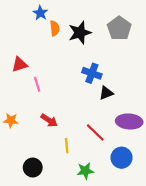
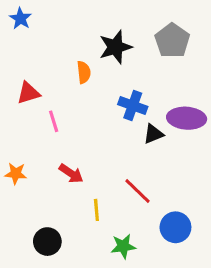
blue star: (40, 13) -> (20, 19), moved
orange semicircle: (55, 28) -> (84, 72), moved
purple ellipse: (129, 121) -> (187, 118), moved

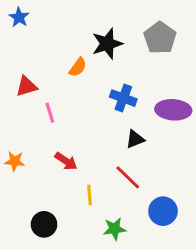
orange semicircle: (84, 72) -> (78, 67), turned 42
black triangle: (153, 134) -> (135, 139), moved

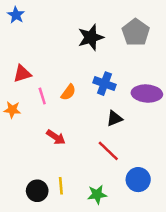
orange semicircle: (78, 67) -> (68, 92), moved
orange star: (15, 161) -> (12, 110), moved
yellow line: (90, 195) -> (61, 186), moved

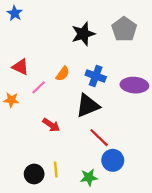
red triangle: (22, 74) -> (20, 67), turned 42
orange semicircle: (68, 92) -> (63, 74), moved
pink line: (42, 96) -> (39, 87), turned 63
black triangle: (114, 118) -> (88, 106), moved, size x1.6
blue circle: (138, 180) -> (113, 160), moved

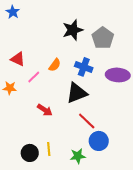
gray pentagon: (124, 29) -> (103, 38), moved

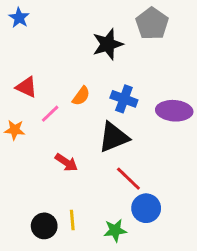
gray pentagon: (103, 38) -> (152, 24), moved

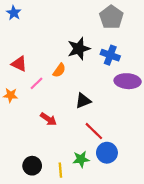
black star: (108, 44) -> (79, 49), moved
blue cross: (124, 99) -> (110, 55), moved
black triangle: (114, 137) -> (83, 101), size x0.7
yellow line: (72, 220) -> (60, 170), moved
green star: (115, 230) -> (81, 159), moved

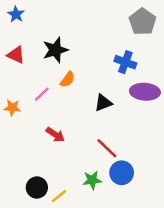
gray pentagon: (111, 17) -> (142, 22), moved
black star: (79, 49) -> (55, 50), moved
red triangle: (19, 64) -> (16, 55), moved
black triangle: (83, 101) -> (103, 103), moved
yellow line: (60, 170) -> (59, 196), moved, turned 56

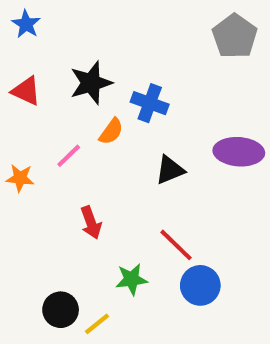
blue cross: (125, 62) -> (150, 103), moved
red arrow: (55, 135) -> (91, 223), turned 36
green star: (92, 180) -> (131, 279), moved

